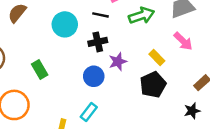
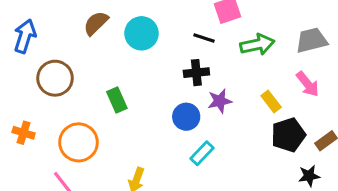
cyan circle: (65, 24) -> (141, 33), moved
black pentagon: (153, 85) -> (288, 135), moved
cyan rectangle: (89, 112) -> (202, 153), moved

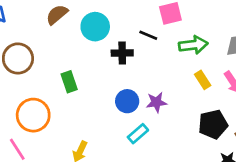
black cross: (196, 73) -> (122, 53), moved
purple star: (220, 101) -> (156, 102), moved
yellow rectangle: (271, 101) -> (203, 80), moved

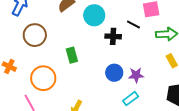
cyan rectangle: (138, 134) -> (131, 99), moved

